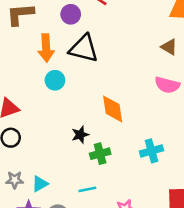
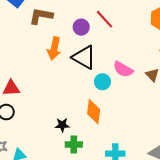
cyan circle: (55, 80) -> (102, 82), moved
pink semicircle: (167, 85) -> (123, 69), moved

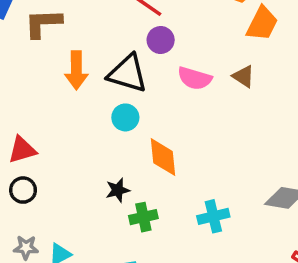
purple circle: (81, 27) -> (161, 40), moved
cyan circle: (102, 82) -> (125, 117), moved

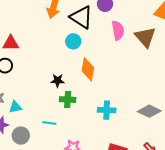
brown triangle: (243, 76) -> (145, 37), size x1.6
pink semicircle: (195, 78) -> (118, 30), turned -132

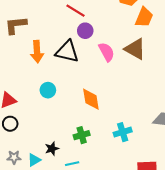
cyan circle: (73, 41) -> (48, 90), moved
black star: (58, 81) -> (52, 149), moved

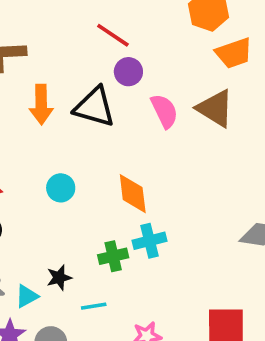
orange trapezoid: (144, 17) -> (234, 53), turned 45
cyan circle: (48, 90) -> (61, 188), moved
cyan cross: (123, 132) -> (150, 241), moved

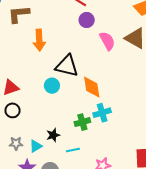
black triangle: (94, 107) -> (67, 66), moved

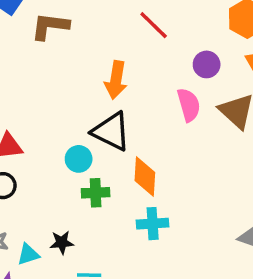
purple circle: (87, 20) -> (207, 64), moved
orange arrow: (39, 40) -> (116, 80), moved
green cross: (82, 122) -> (96, 193), moved

